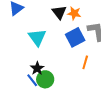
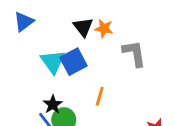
blue square: (75, 37) -> (73, 62), moved
orange line: (85, 62) -> (100, 96), moved

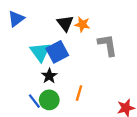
orange line: (100, 96) -> (79, 93), moved
black star: (53, 104) -> (49, 76), moved

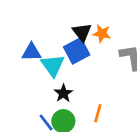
blue triangle: (16, 19) -> (31, 52), moved, turned 36
blue square: (57, 52) -> (77, 51), moved

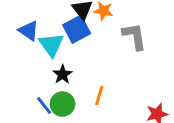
blue triangle: (31, 52) -> (29, 31), turned 36

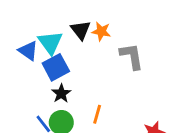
blue square: (77, 29) -> (56, 67), moved
cyan triangle: (51, 45) -> (50, 42), moved

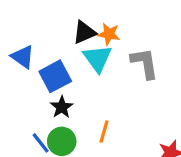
black triangle: (81, 30) -> (84, 32), turned 45
cyan triangle: (50, 42) -> (97, 58), moved

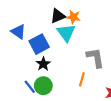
gray L-shape: (145, 63) -> (95, 58), moved
orange line: (104, 132) -> (82, 79), moved

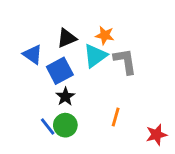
black triangle: (58, 16) -> (67, 38), moved
cyan triangle: (66, 33) -> (95, 56), turned 30
gray L-shape: (95, 58) -> (125, 61), moved

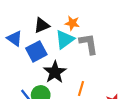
black star: (65, 97) -> (55, 72), moved, size x1.5

